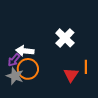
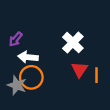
purple arrow: (14, 60) -> (16, 39), moved
red triangle: (71, 75) -> (80, 70), moved

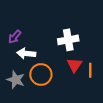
white cross: (73, 43) -> (68, 40), turned 36
orange circle: (31, 77) -> (41, 75), moved

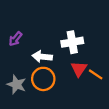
white arrow: (26, 54) -> (42, 57), moved
orange line: (90, 70) -> (96, 74), turned -56

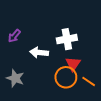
orange line: (96, 74) -> (89, 81), moved
orange circle: (43, 79) -> (66, 77), moved

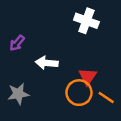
white cross: (67, 39) -> (86, 21), moved, turned 30
gray star: (15, 78) -> (18, 94), turned -30

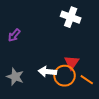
white arrow: (47, 63) -> (47, 72), moved
gray star: (18, 94) -> (15, 77), turned 30

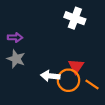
purple arrow: (14, 35) -> (15, 37), turned -128
gray star: (15, 77) -> (16, 59), moved

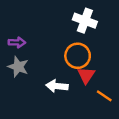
orange circle: (68, 80) -> (78, 56), moved

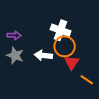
white cross: (85, 21) -> (61, 30), moved
white arrow: (57, 86) -> (43, 55), moved

